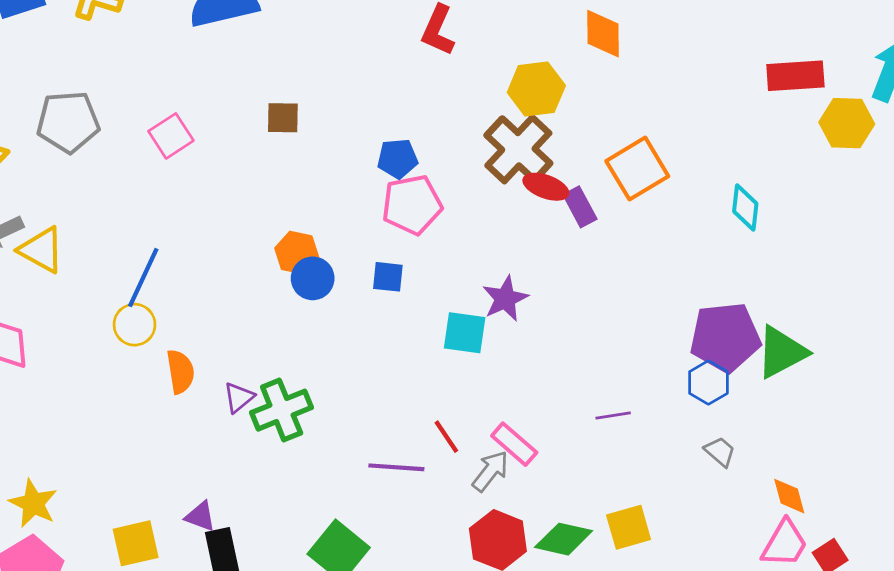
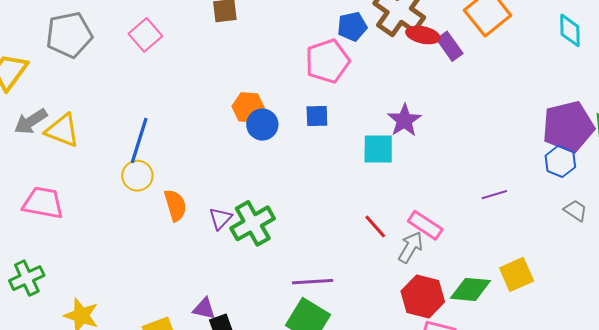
blue pentagon: (398, 159) -> (352, 27), moved
purple line: (396, 467) -> (313, 282), moved

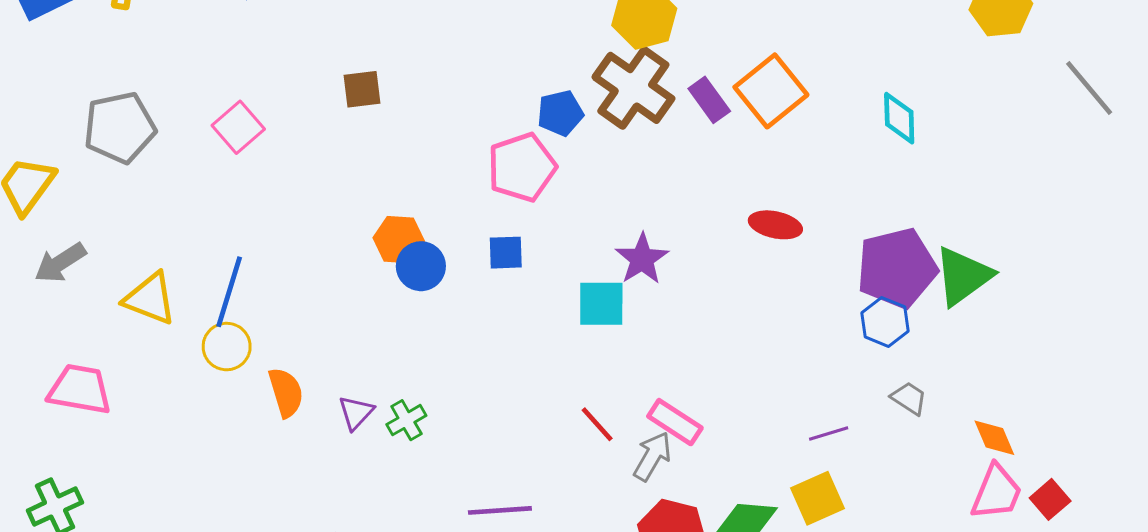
red ellipse: (423, 35) -> (775, 225), moved
purple rectangle: (450, 46) -> (709, 100), moved
yellow triangle: (62, 130) -> (150, 299), moved
purple line: (494, 195) -> (829, 433), moved
green cross: (253, 223) -> (406, 420), size x0.6

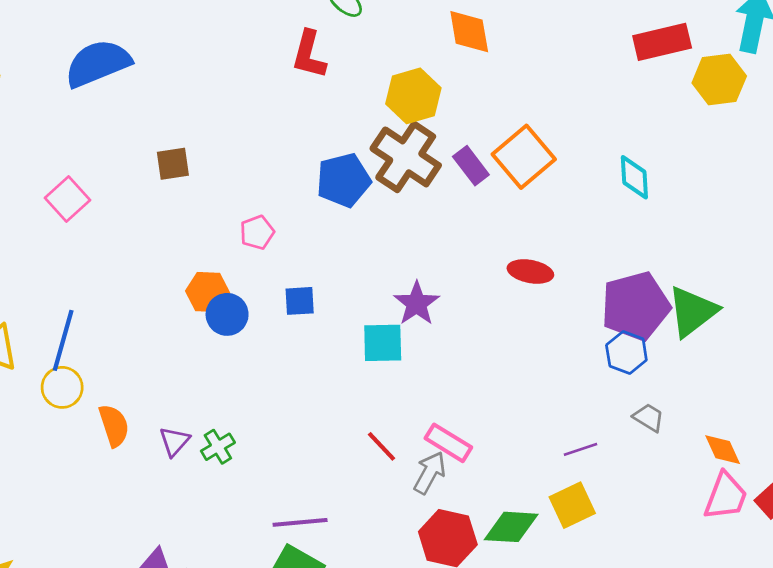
blue pentagon: (560, 113) -> (343, 180), size x1.4
pink pentagon: (522, 167) -> (257, 232), moved, size x0.6

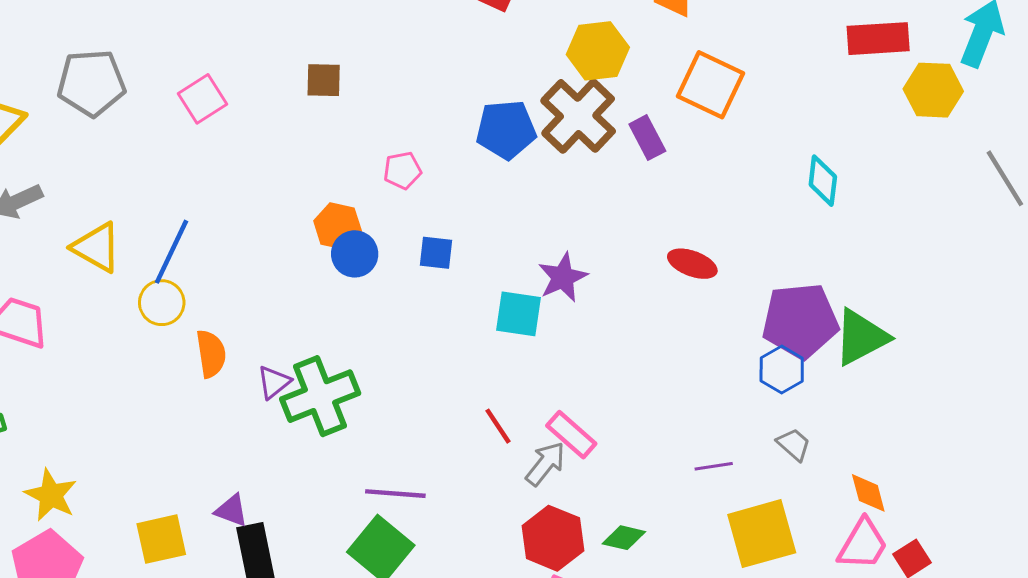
orange square: (524, 157) -> (711, 85), moved, turned -34
green cross: (218, 447) -> (320, 396), size x2.0
yellow square: (572, 505) -> (762, 534), moved, size x1.4
green diamond: (511, 527) -> (624, 538), size x0.7

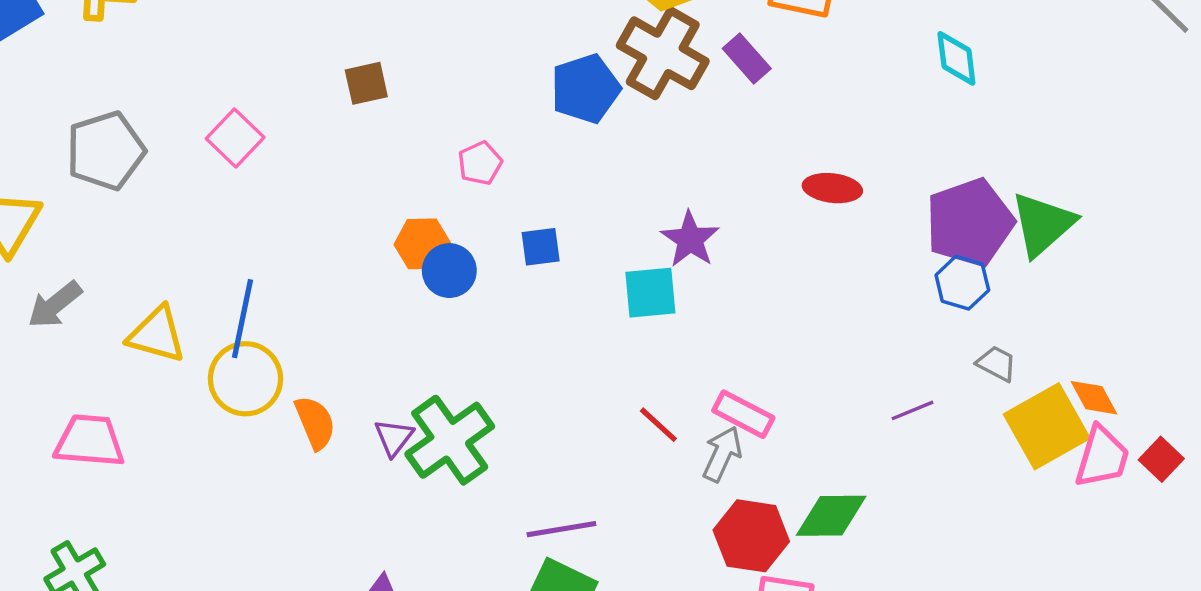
yellow circle: (162, 303) -> (245, 379), size x1.4
yellow square: (762, 534) -> (1047, 426), moved
green diamond: (624, 538) -> (831, 516), size x1.5

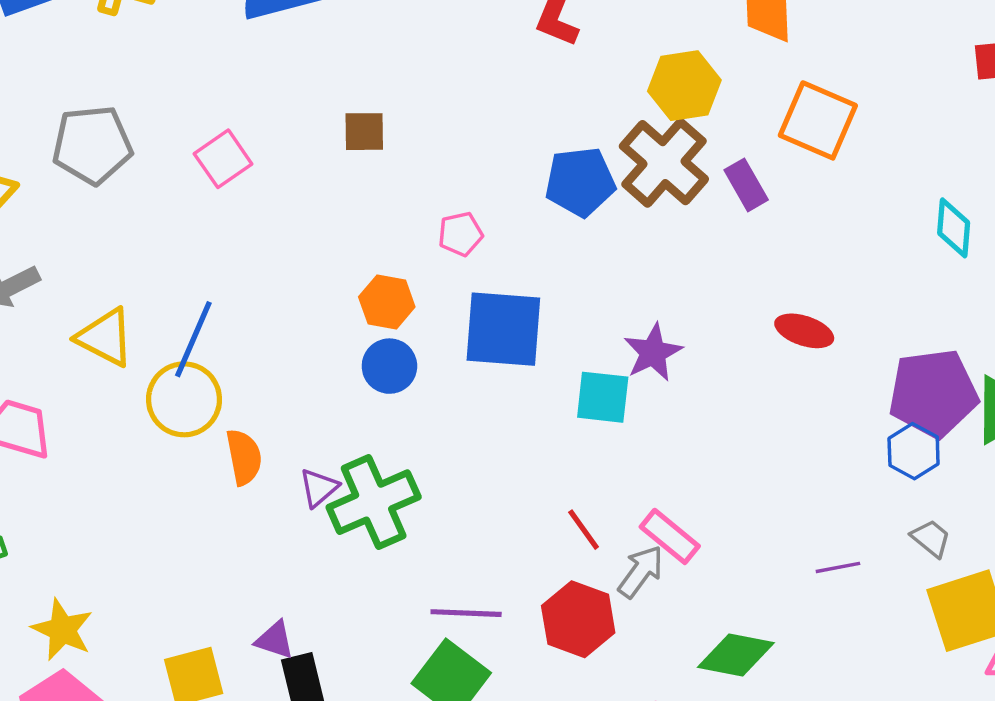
blue square: (541, 247) -> (503, 329), size x2.0
blue circle: (449, 271) -> (389, 366), moved
red hexagon: (751, 536) -> (578, 619), moved

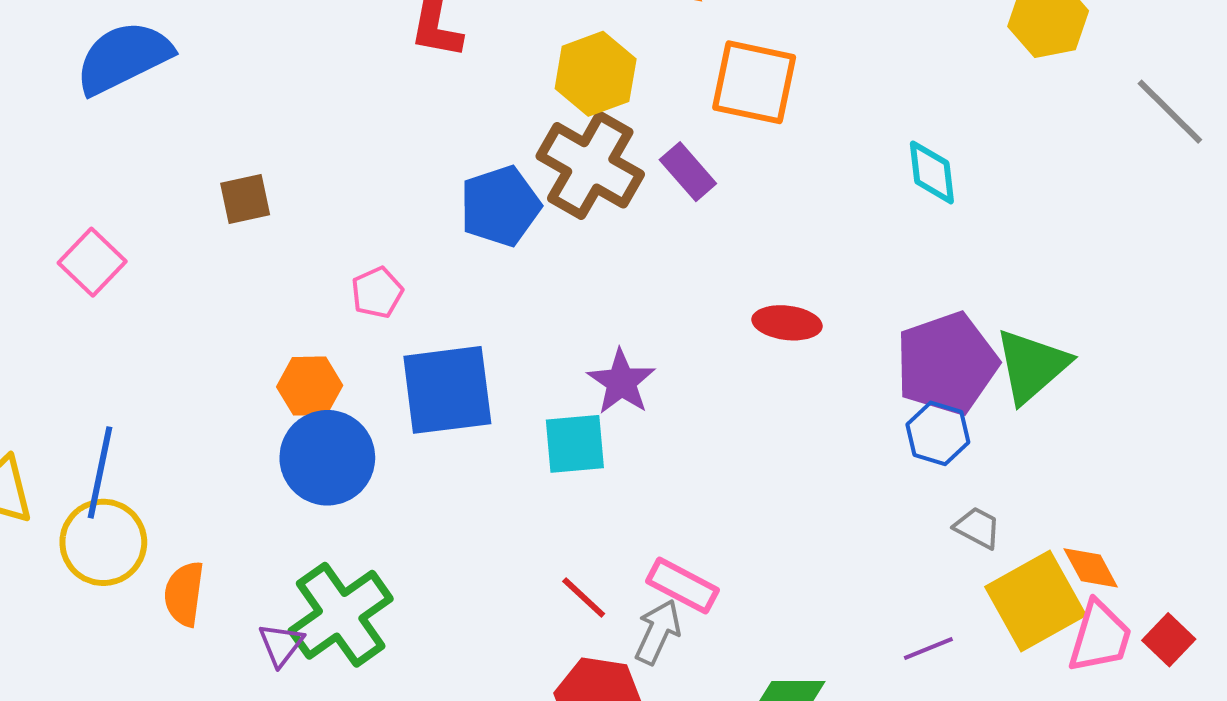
blue circle: (389, 366) -> (327, 458), size x1.5
orange semicircle: (244, 457) -> (184, 594), turned -150
purple triangle: (319, 488) -> (281, 645), moved
purple line: (838, 567) -> (928, 648), moved

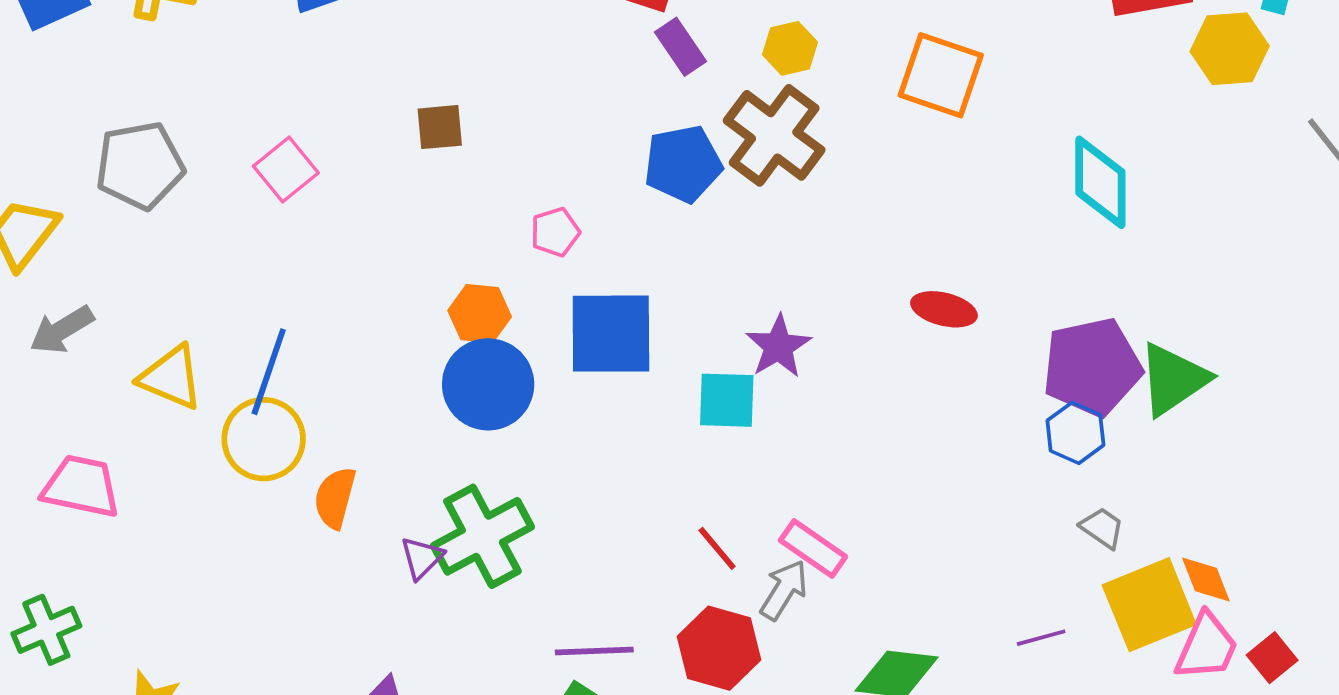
yellow hexagon: (596, 74) -> (790, 48), size x0.7
purple rectangle: (688, 172) -> (681, 47), moved
cyan diamond: (932, 172) -> (1100, 182), size x1.4

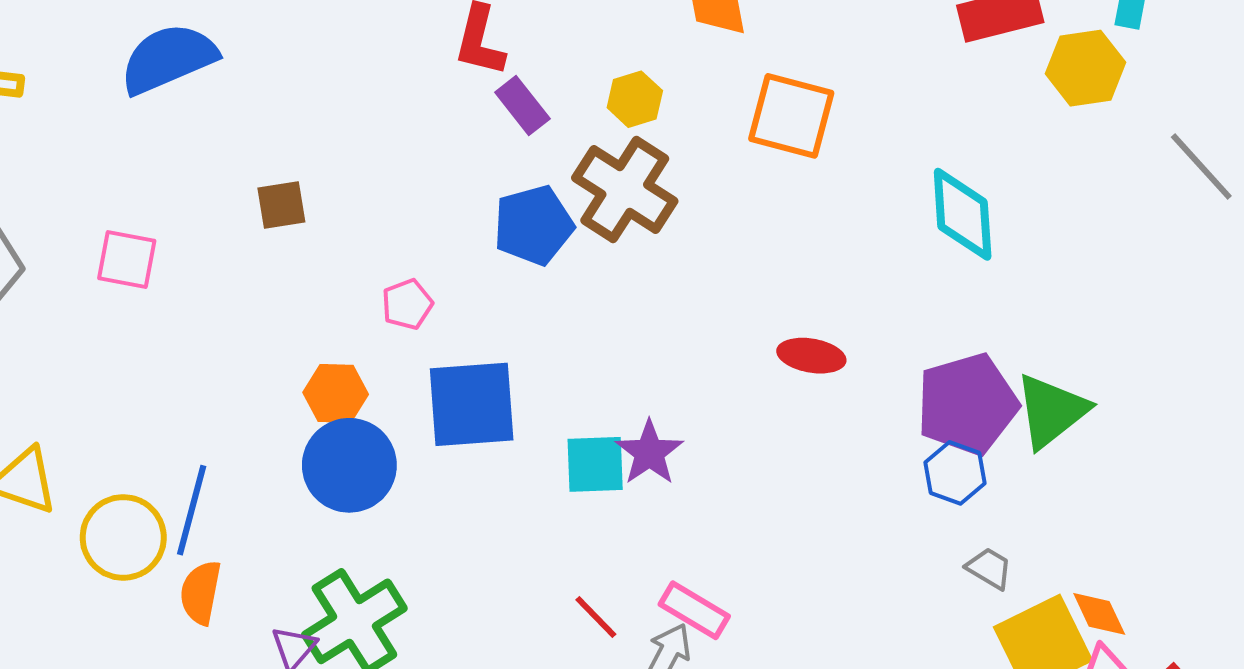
pink square: (286, 169) -> (127, 259), turned -36
purple star: (778, 346) -> (649, 453), moved
blue line: (269, 372) -> (192, 510), moved

